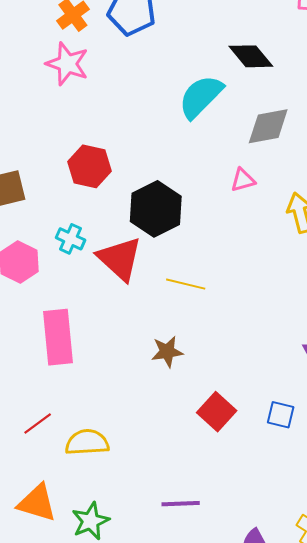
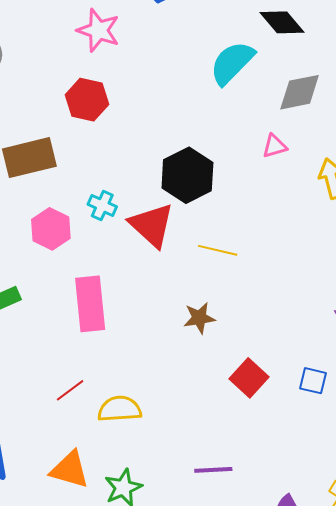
red hexagon: (90, 166) -> (87, 100), moved

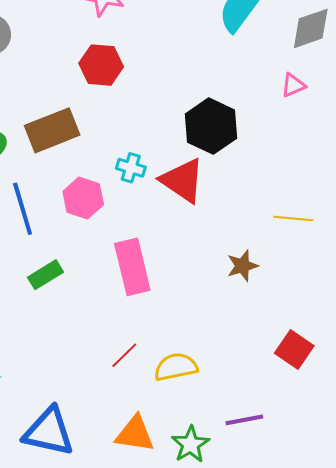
yellow line: (218, 250) -> (293, 218), moved
red square: (249, 378) -> (294, 350), moved
purple line: (213, 470) -> (244, 420), moved

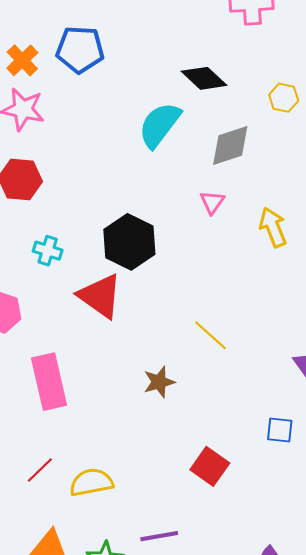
pink triangle: (293, 85) -> (212, 202), turned -32
cyan cross: (131, 168) -> (48, 251), moved
yellow line: (293, 218) -> (211, 335), turned 36

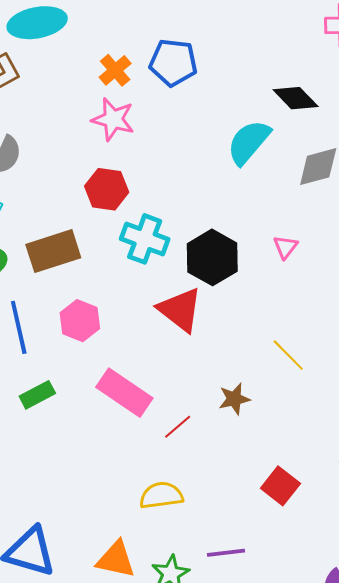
pink triangle: (212, 202) -> (285, 247), moved
cyan cross: (48, 251) -> (145, 239), moved, size x1.6
pink rectangle: (49, 382) -> (124, 393), turned -46
red line: (40, 470) -> (178, 427), moved

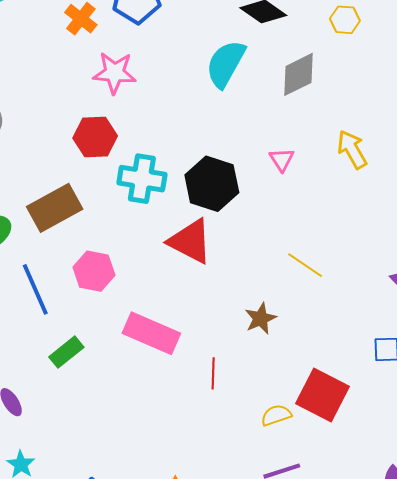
pink star: (113, 119) -> (115, 73), moved
red line: (178, 427) -> (213, 373), moved, turned -36
red square: (280, 486) -> (322, 395), size x1.4
yellow semicircle: (161, 495) -> (276, 415), moved, size x0.7

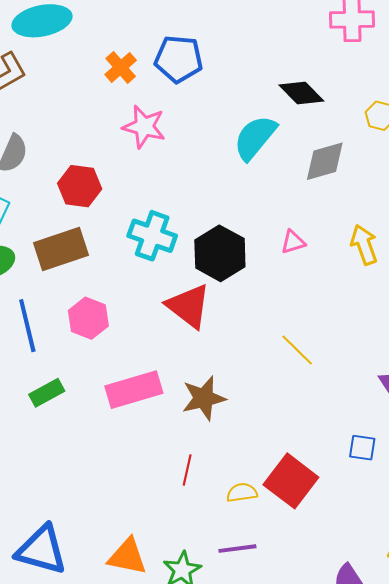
red hexagon: (95, 137) -> (80, 186), moved
pink triangle: (282, 160) -> (293, 242), turned 36
brown star: (260, 318) -> (204, 398), moved, size x1.4
pink rectangle: (151, 333) -> (134, 390), turned -50
red line: (213, 373) -> (187, 470), moved

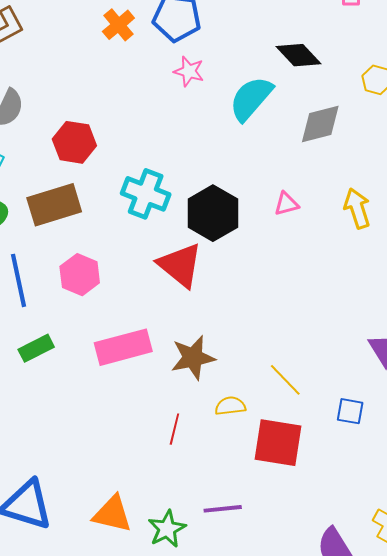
pink star: (144, 127) -> (189, 71), moved, size x0.7
yellow line: (297, 350) -> (285, 380), moved
red square: (291, 481) -> (278, 443), turned -30
yellow semicircle: (242, 493) -> (230, 406), moved

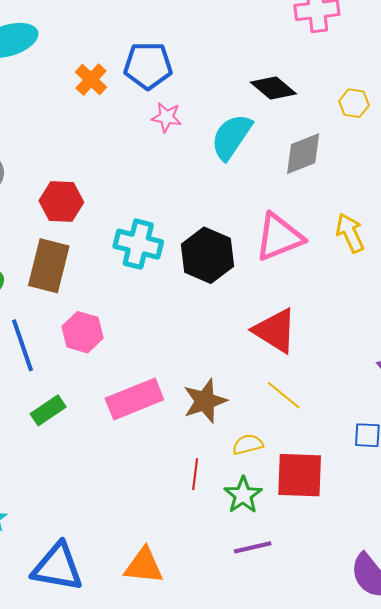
pink triangle: (286, 204) -> (279, 237), size x2.0
brown rectangle: (54, 205) -> (49, 266), turned -52
red triangle: (180, 265) -> (275, 331), moved
yellow line: (285, 380) -> (284, 395), moved
green star: (167, 529) -> (243, 495), moved

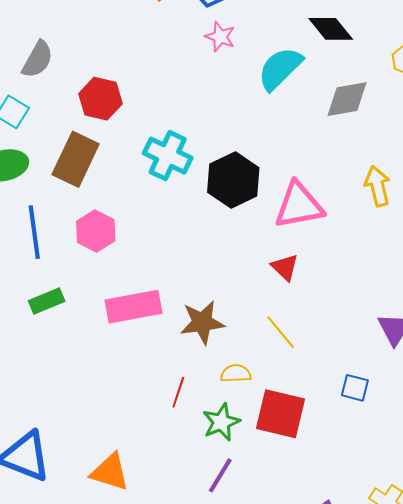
pink triangle: (279, 237) -> (299, 205), moved
red triangle: (275, 331) -> (285, 267), size x0.6
purple line: (253, 547) -> (220, 475), turned -57

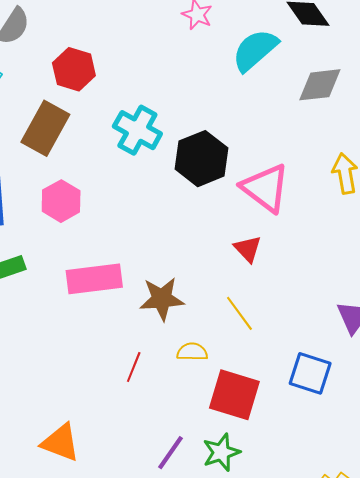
pink triangle: (299, 205) -> (265, 188), turned 44
blue square: (355, 388) -> (310, 373), size x1.5
green star: (221, 422) -> (221, 452), moved

